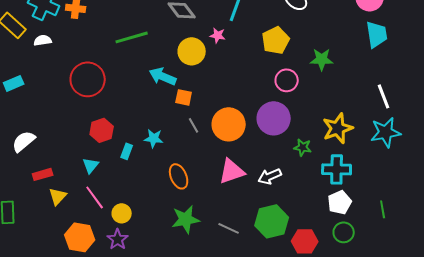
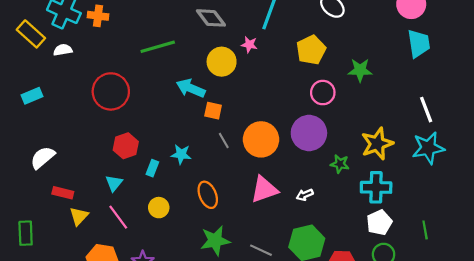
red rectangle: (43, 174) -> (63, 193), turned 30
white arrow: (270, 176) -> (305, 195), size x0.7
yellow circle: (122, 213) -> (159, 208), moved

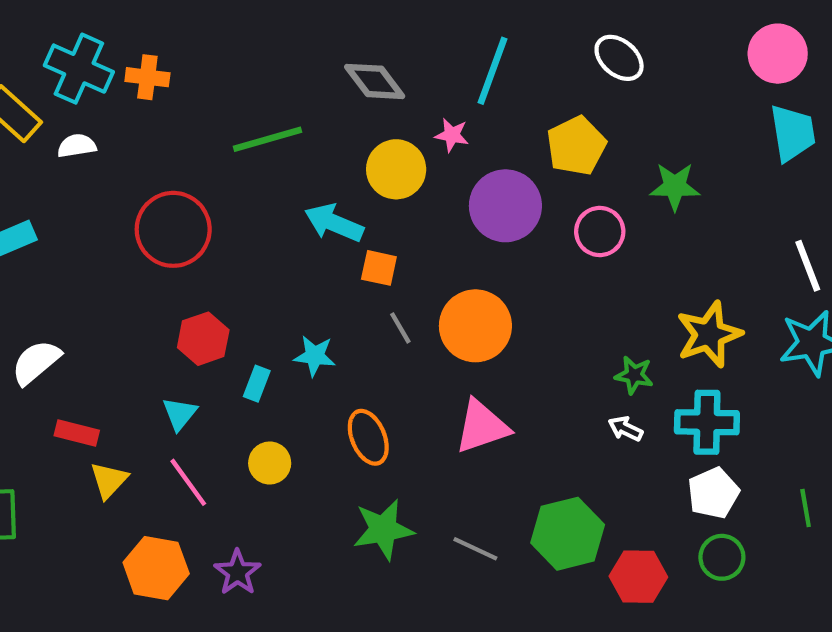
purple circle: (309, 133) -> (505, 206), moved
white arrow: (305, 195) -> (625, 429), moved, turned 49

